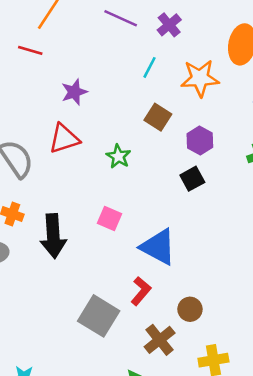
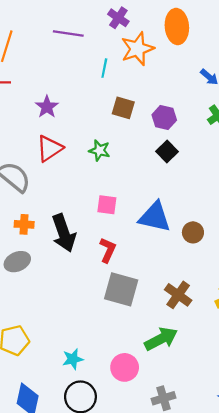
purple cross: (169, 25) -> (118, 18), moved
orange star: (200, 78) -> (137, 49), moved
red L-shape: (141, 291) -> (108, 250), moved
brown circle: (190, 309) -> (193, 232), moved

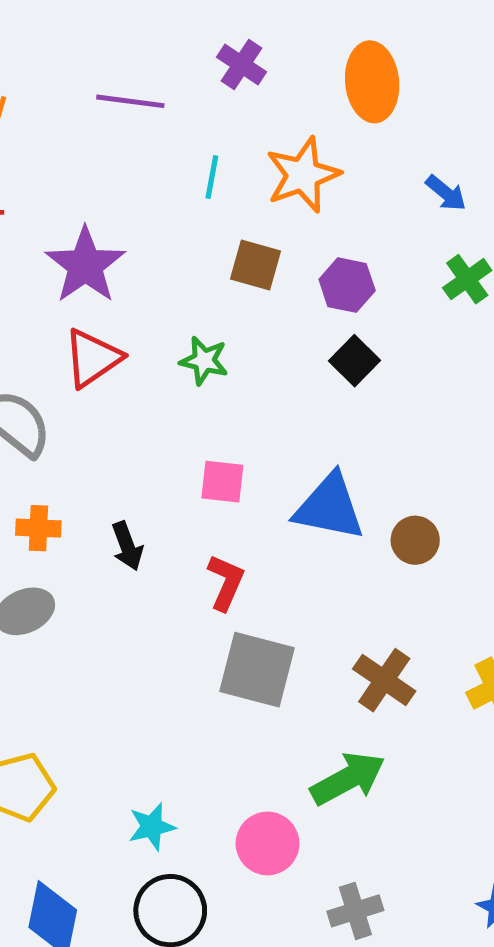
orange star: (137, 49) -> (303, 175), moved
purple star: (47, 107) -> (85, 265), size x1.5
black arrow: (64, 233) -> (127, 546), size x0.6

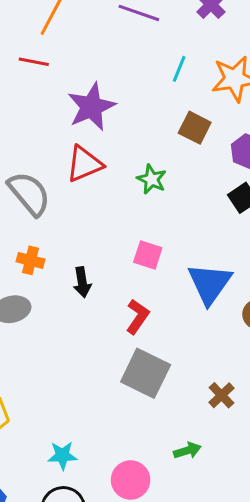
blue triangle: (329, 507) -> (210, 284), turned 42
brown cross: (384, 680) -> (222, 395), size x0.7
green arrow: (348, 779) -> (187, 451), size x0.6

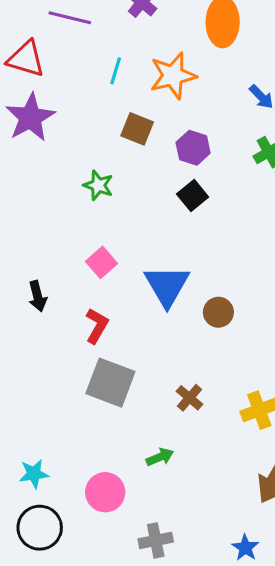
red triangle: (84, 164) -> (26, 59), moved, turned 45
pink square: (148, 255) -> (102, 262), turned 36

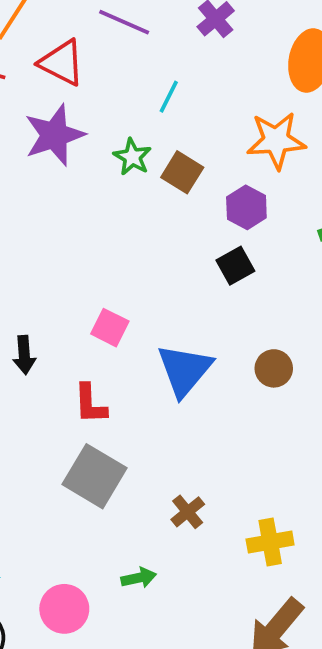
orange star: (173, 76) -> (276, 140), moved
green star: (98, 185) -> (132, 157), moved
pink square: (102, 262) -> (110, 328), turned -32
brown circle: (218, 312) -> (274, 368), moved
red L-shape: (97, 326) -> (90, 404), turned 138

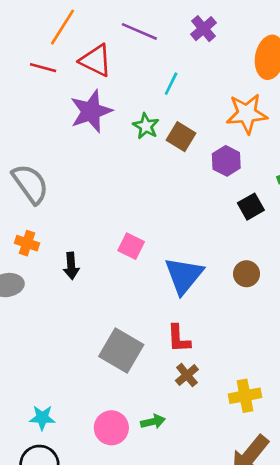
black square: (235, 266) -> (251, 207), moved
red L-shape: (90, 404) -> (179, 339), moved
pink circle: (64, 609) -> (111, 428), moved

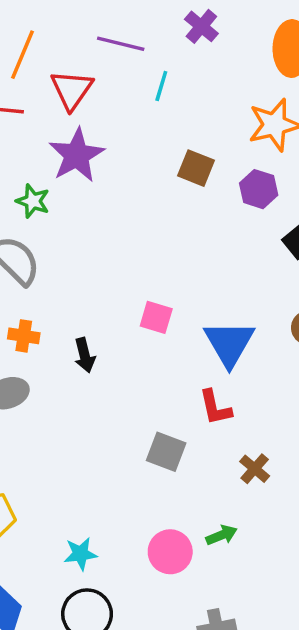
red triangle: (96, 60) -> (72, 90), turned 48
cyan line: (171, 84) -> (161, 86), moved
green star: (146, 126) -> (33, 201), moved
red L-shape: (179, 339) -> (215, 407), moved
gray square: (121, 351) -> (166, 452), size x0.7

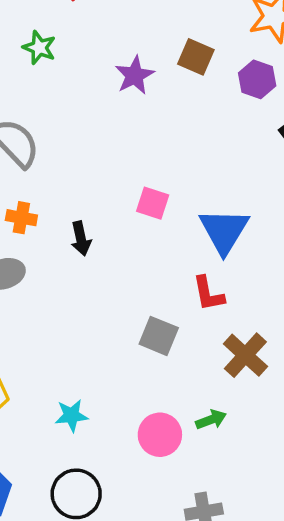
purple star: (77, 155) -> (135, 75), moved, size x0.7
green star: (33, 201) -> (39, 48), moved
brown cross: (255, 469) -> (245, 355), size x1.5
cyan star: (80, 554) -> (71, 416), moved

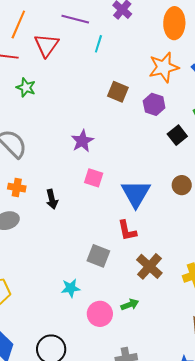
purple star: (135, 75) -> (82, 141), moved
cyan star: (71, 416) -> (71, 288), moved

